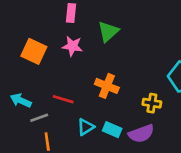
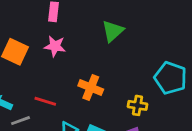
green triangle: (108, 32) -> (113, 31), moved

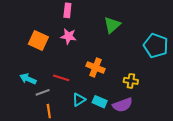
cyan pentagon: (171, 78) -> (156, 46), moved

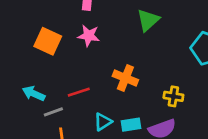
red line: (61, 78) -> (79, 92), turned -35
cyan rectangle: (100, 102) -> (131, 125), turned -32

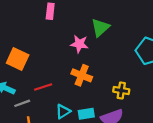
pink star: (89, 36) -> (79, 44), moved
orange square: (48, 41) -> (18, 59), moved

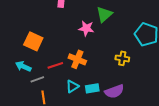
orange cross: (82, 75) -> (77, 59), moved
yellow cross: (121, 90) -> (122, 58), moved

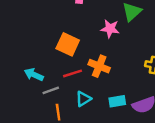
orange square: (33, 41) -> (68, 44), moved
cyan triangle: (72, 86) -> (83, 99), moved

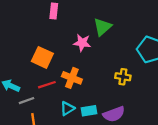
cyan triangle: (83, 99) -> (67, 108), moved

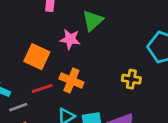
green triangle: (102, 27) -> (93, 21), moved
pink star: (82, 43) -> (70, 39), moved

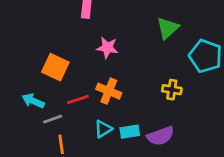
green triangle: (93, 21) -> (168, 28), moved
orange square: (37, 57) -> (55, 67), moved

